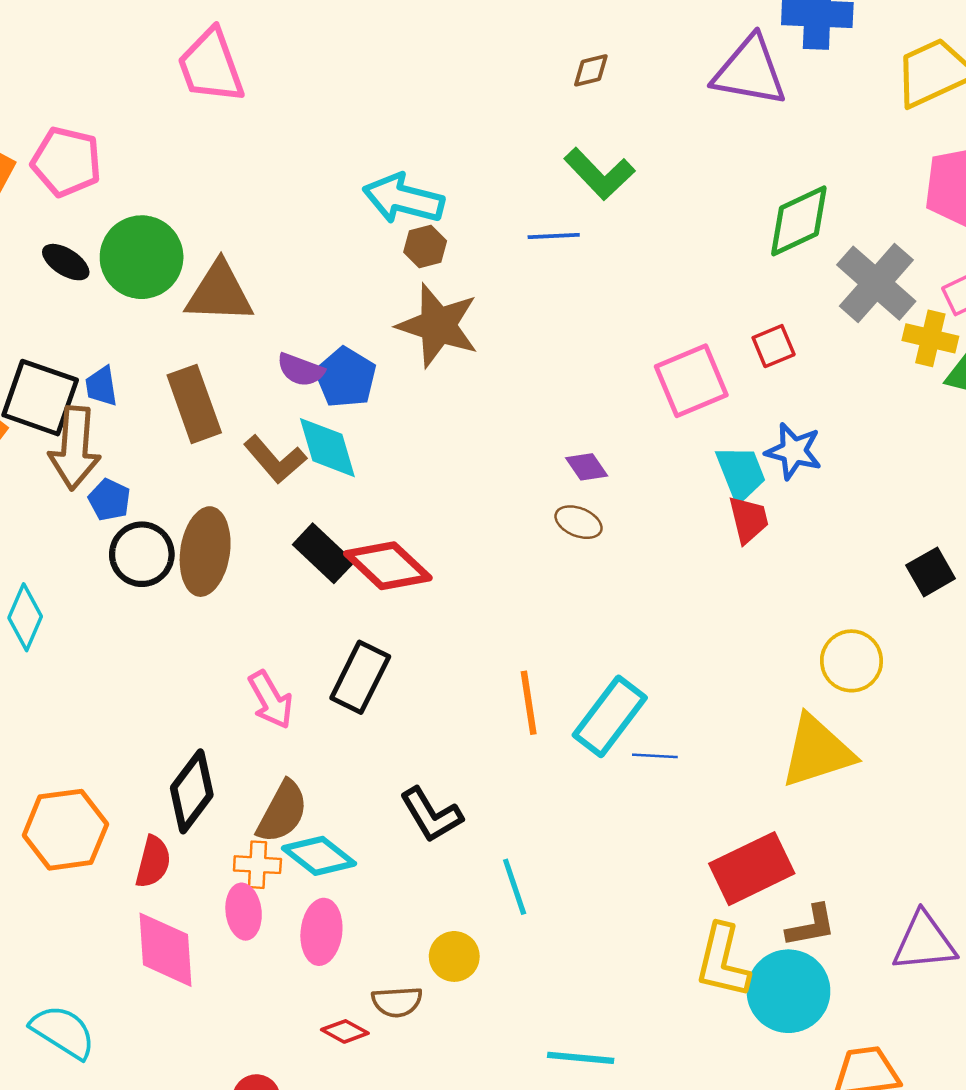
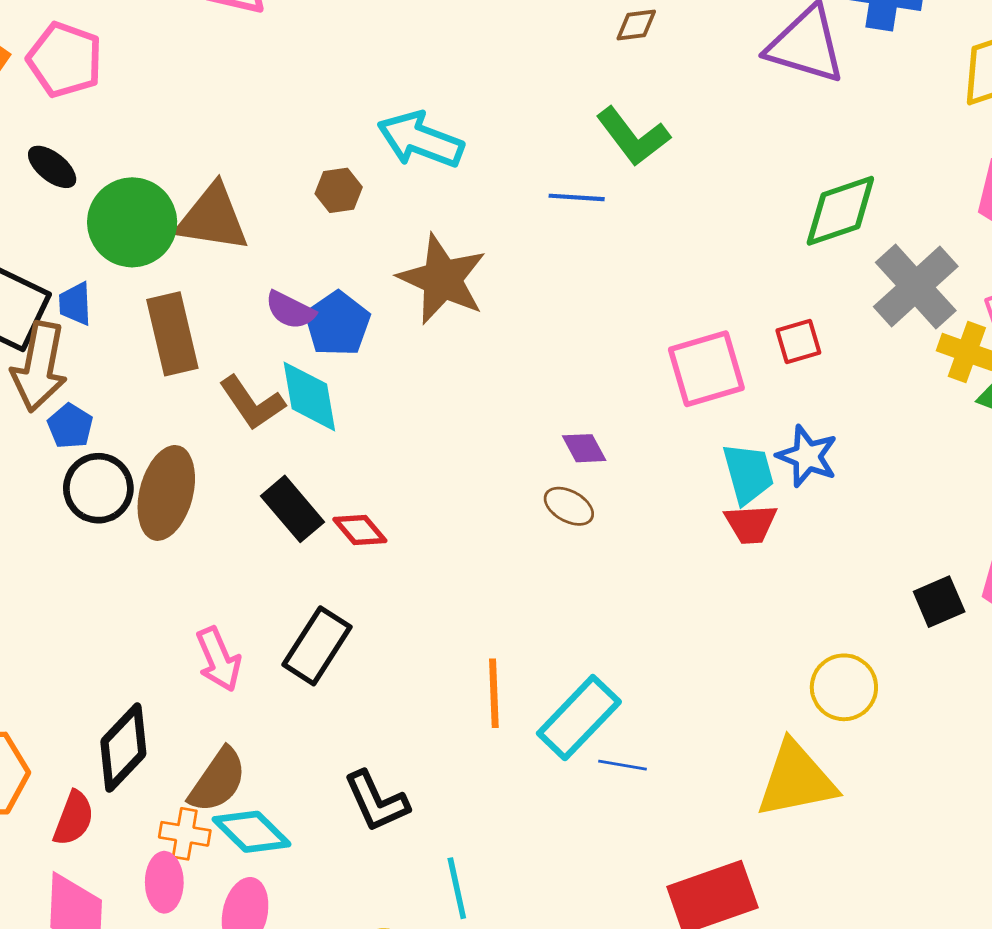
brown hexagon: (425, 247) -> (339, 190), moved
green circle: (142, 257) -> (132, 222), moved
red trapezoid: (748, 520) -> (751, 524), turned 94
red diamond: (388, 566) -> (360, 530), size x0.6

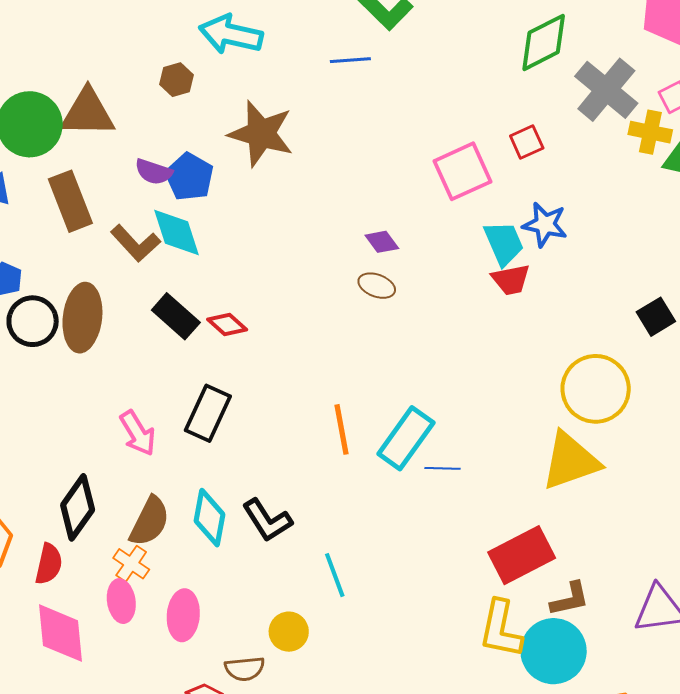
yellow circle: (844, 687) -> (596, 389), size x1.4
cyan diamond: (252, 832) -> (210, 518), moved, turned 64
orange cross: (185, 834) -> (131, 564), turned 33

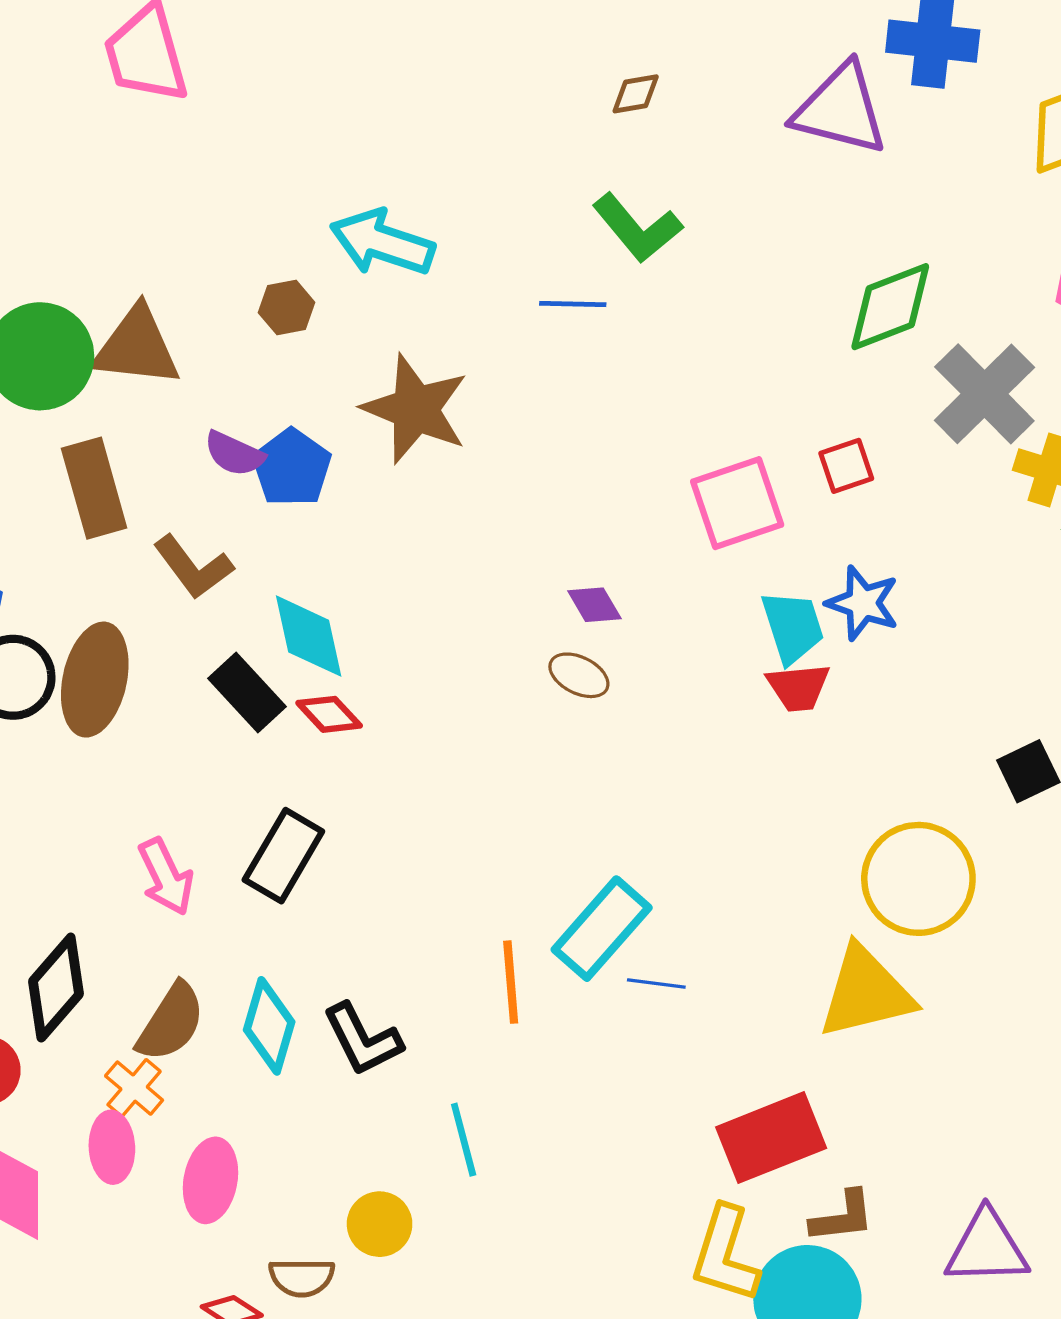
cyan diamond: (177, 233) -> (309, 636), moved
orange line: (342, 429) -> (511, 982), moved

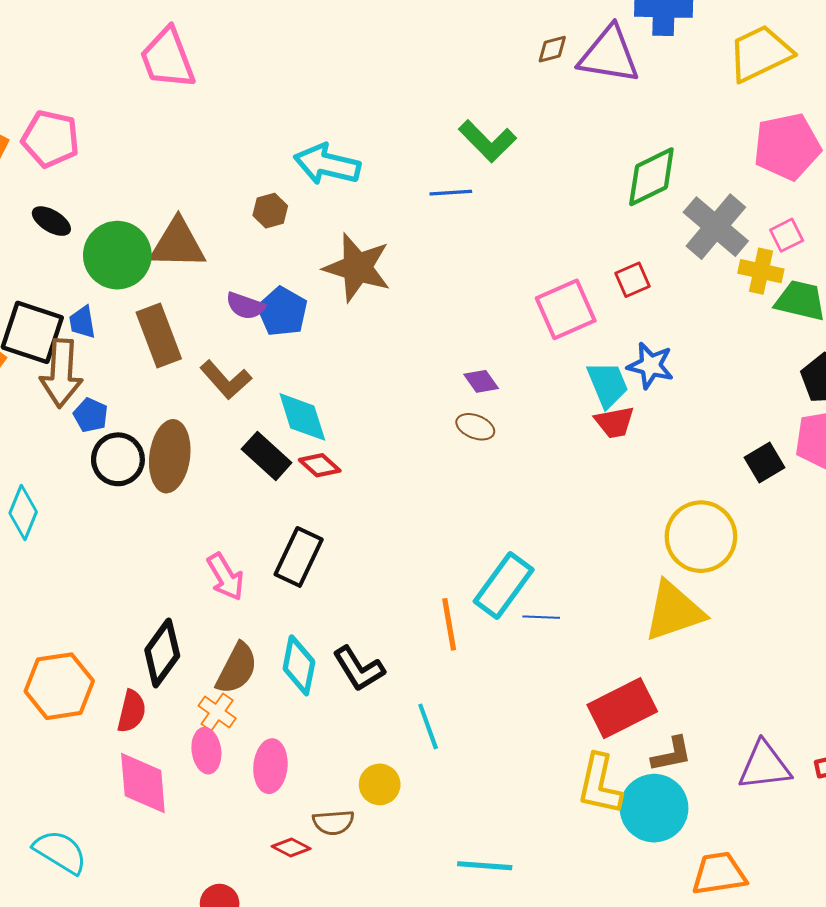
brown diamond: (636, 94) -> (552, 49), moved

